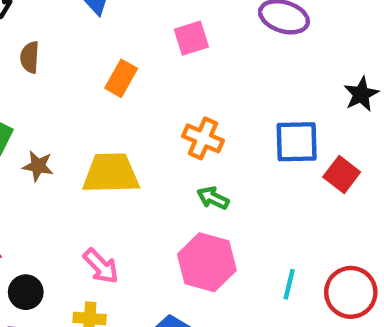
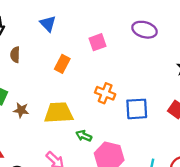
blue square: (297, 142) -> (137, 109), moved
green arrow: (213, 198) -> (84, 136), moved

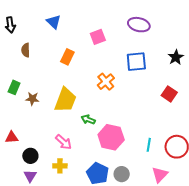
orange cross: (105, 93) -> (106, 82), turned 30
blue square: (137, 109) -> (136, 62), moved
yellow trapezoid: (59, 113) -> (65, 100), turned 116

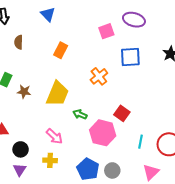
pink square: (98, 37) -> (106, 31), moved
red square: (169, 94) -> (122, 113), moved

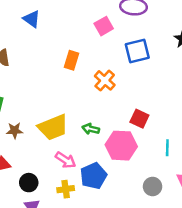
orange rectangle: (61, 50) -> (72, 60), moved
brown star: (24, 92) -> (15, 131), moved
yellow trapezoid: (57, 94) -> (53, 127), moved, turned 56
blue pentagon: (88, 169) -> (94, 176), moved, turned 30
gray circle: (112, 170) -> (153, 186), moved

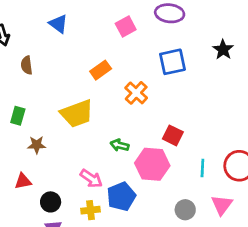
pink square: (104, 26) -> (126, 26), moved
orange rectangle: (72, 60) -> (101, 70), turned 36
yellow trapezoid: (53, 127) -> (77, 114), moved

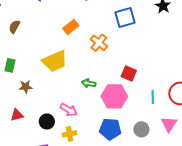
brown semicircle: (27, 65) -> (14, 27), turned 40
blue pentagon: (121, 196) -> (110, 129), moved, turned 30
black circle: (51, 202) -> (47, 121), moved

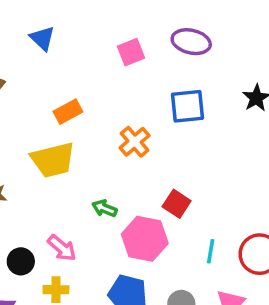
orange rectangle: (71, 27) -> (68, 112), moved

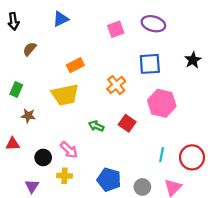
blue triangle: (42, 38) -> (61, 19), turned 49
red square: (177, 204) -> (127, 123), moved
pink hexagon: (145, 239) -> (162, 103), moved

